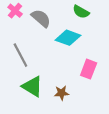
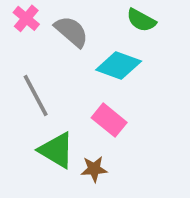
pink rectangle: (89, 69) -> (109, 120), moved, turned -72
brown star: (62, 93) -> (94, 169), moved

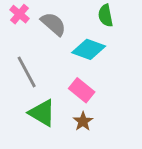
green semicircle: (141, 20) -> (106, 16), turned 50
brown star: (94, 169) -> (83, 121), moved, turned -30

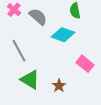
pink rectangle: (82, 90) -> (85, 64), moved

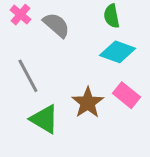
cyan diamond: (63, 35) -> (118, 52), moved
brown star: (59, 86) -> (88, 103), moved, size x1.5

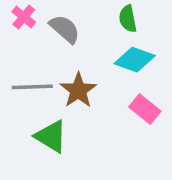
gray line: (28, 76) -> (32, 87), turned -64
brown star: (88, 103) -> (78, 90), moved

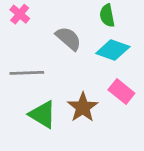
gray semicircle: (65, 29) -> (68, 38), moved
brown star: (78, 90) -> (83, 107), moved

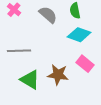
gray semicircle: (68, 38) -> (48, 15), moved
brown star: (83, 107) -> (58, 75), turned -30

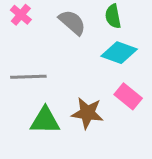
green triangle: (30, 80) -> (45, 121), turned -30

